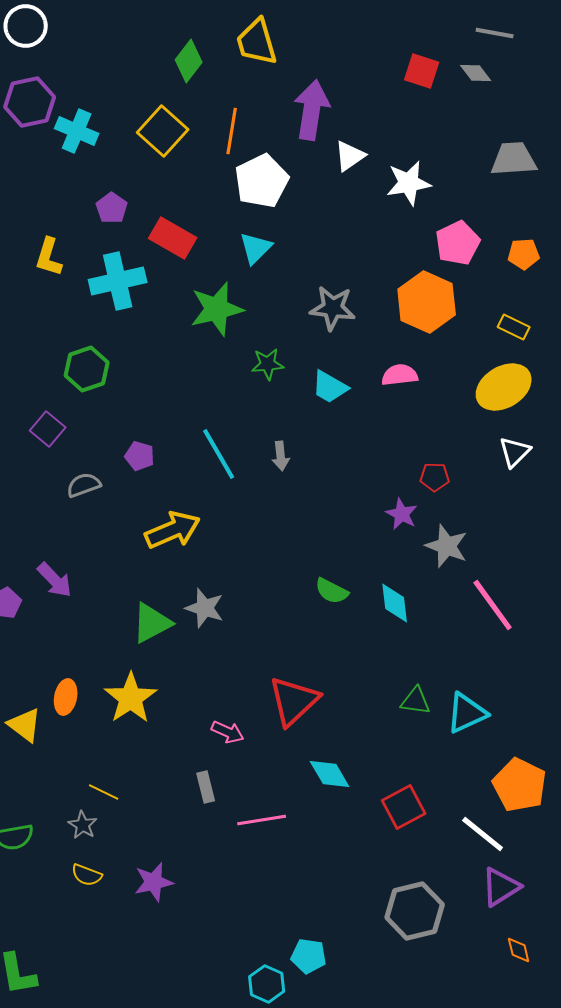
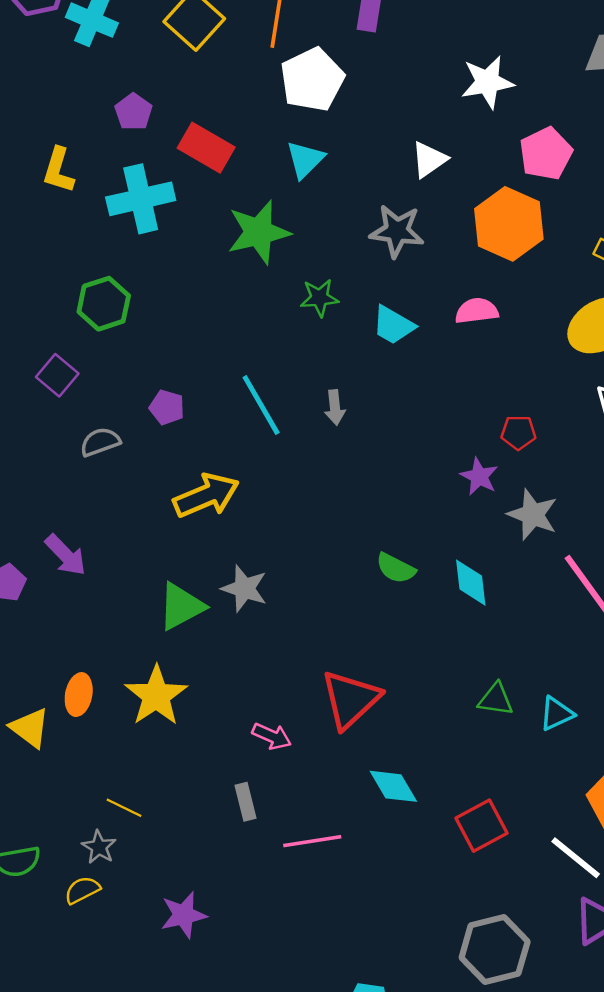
white triangle: (350, 156) -> (429, 160), moved
cyan triangle: (467, 713) -> (557, 714), size x0.7
yellow semicircle: (87, 875) -> (82, 890), moved, turned 132

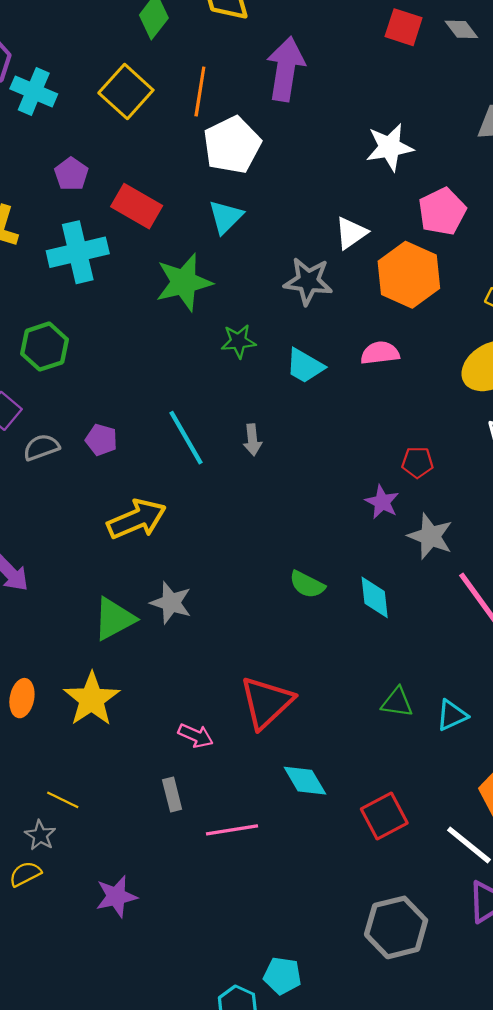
white triangle: (429, 160) -> (351, 233), moved
gray semicircle: (100, 442) -> (41, 447), moved

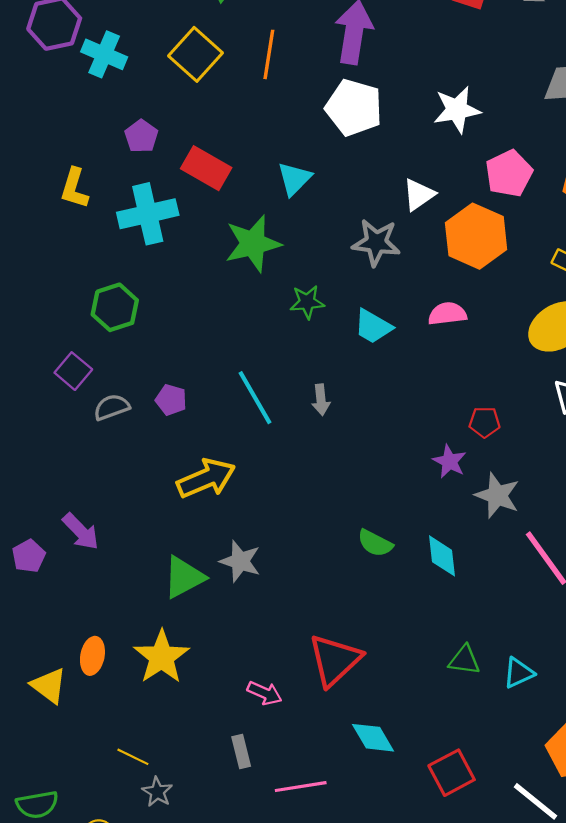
white pentagon: (232, 145) -> (354, 108), moved, turned -30
gray star: (40, 835) -> (157, 792), moved

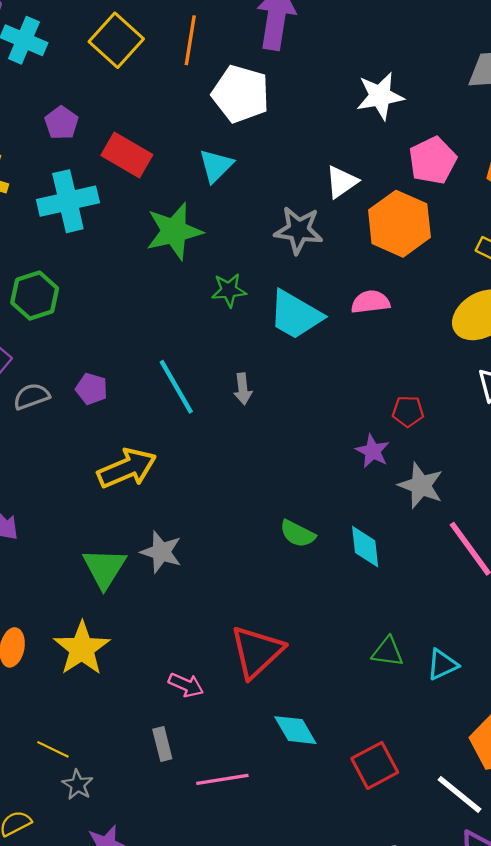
white pentagon: (354, 108) -> (241, 94), moved
cyan trapezoid: (373, 326) -> (295, 315), size x1.4
green triangle: (184, 577) -> (104, 568), turned -30

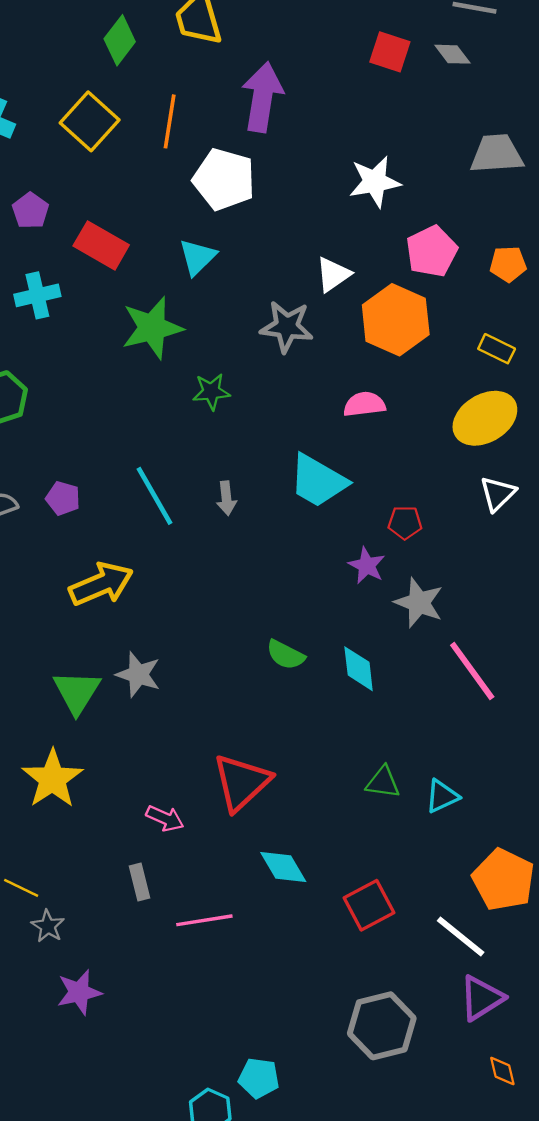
cyan cross: (68, 201) -> (37, 295), size x0.7
cyan trapezoid: (295, 315) -> (318, 481), moved

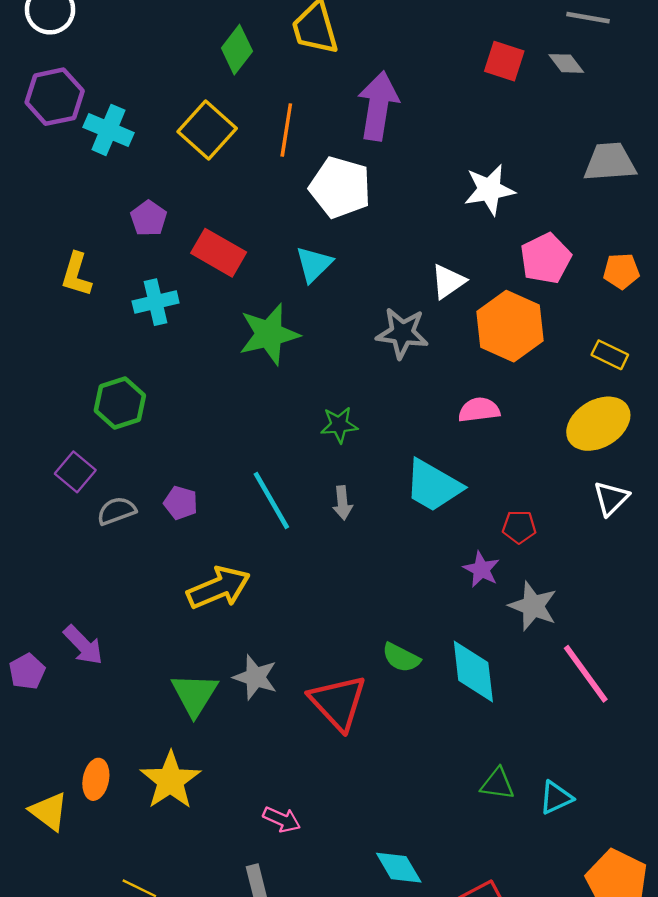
green star: (211, 392) -> (339, 425), moved
cyan diamond: (359, 669) -> (473, 671), size x1.4
red triangle: (241, 782) -> (338, 702), moved, turned -30

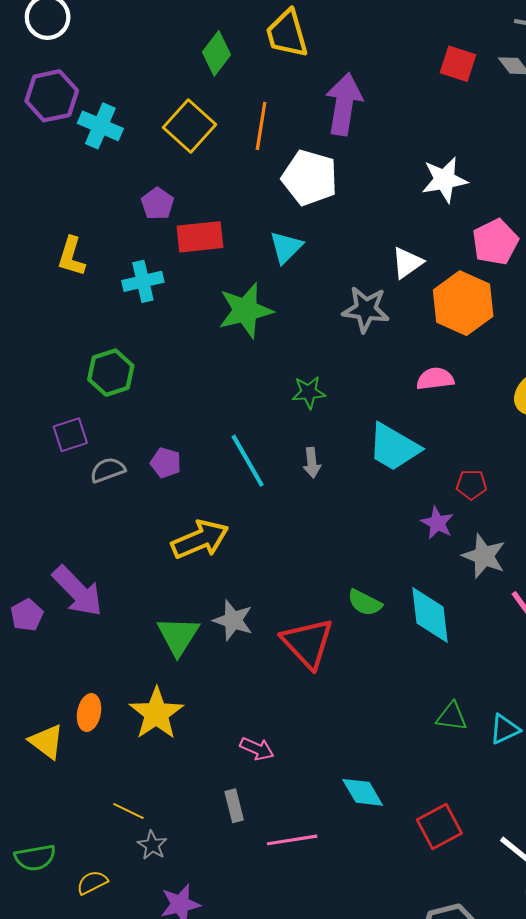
purple pentagon: (149, 218) -> (157, 204), moved
red rectangle: (219, 253) -> (200, 237), turned -36
purple square: (75, 472) -> (70, 435), turned 32
purple arrow: (83, 645) -> (78, 591), size x1.4

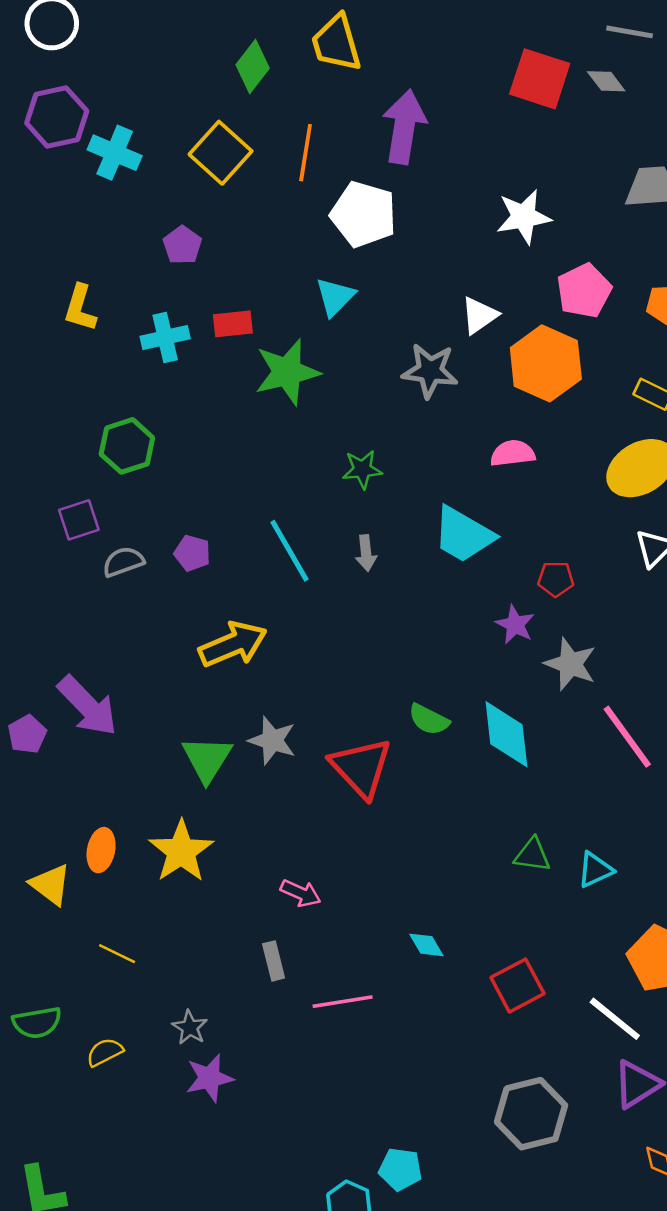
red square: (458, 64) -> (540, 79), size x1.4
red rectangle: (200, 237) -> (233, 324), moved, size x0.7
cyan diamond: (363, 792) -> (426, 945), size x0.7
yellow line: (128, 811) -> (117, 954), moved
gray star: (152, 845) -> (190, 1027), moved

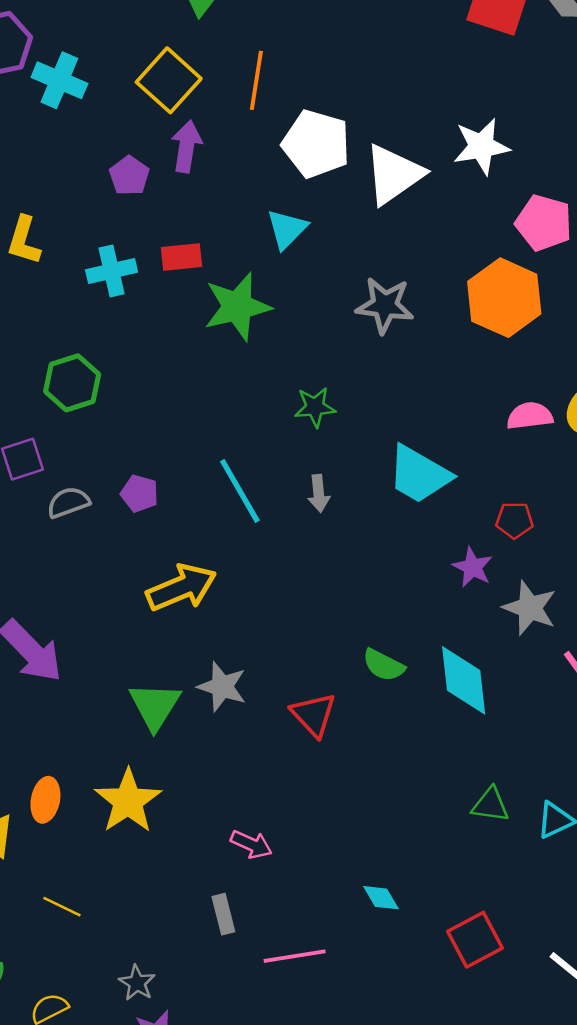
purple arrow: (404, 127) -> (187, 146), moved, size x0.7
pink pentagon: (584, 291) -> (544, 223), turned -30
white triangle: (479, 315) -> (394, 174), moved, size x1.6
pink semicircle: (513, 453) -> (530, 416), moved
red triangle: (361, 768) -> (314, 715), size x0.7

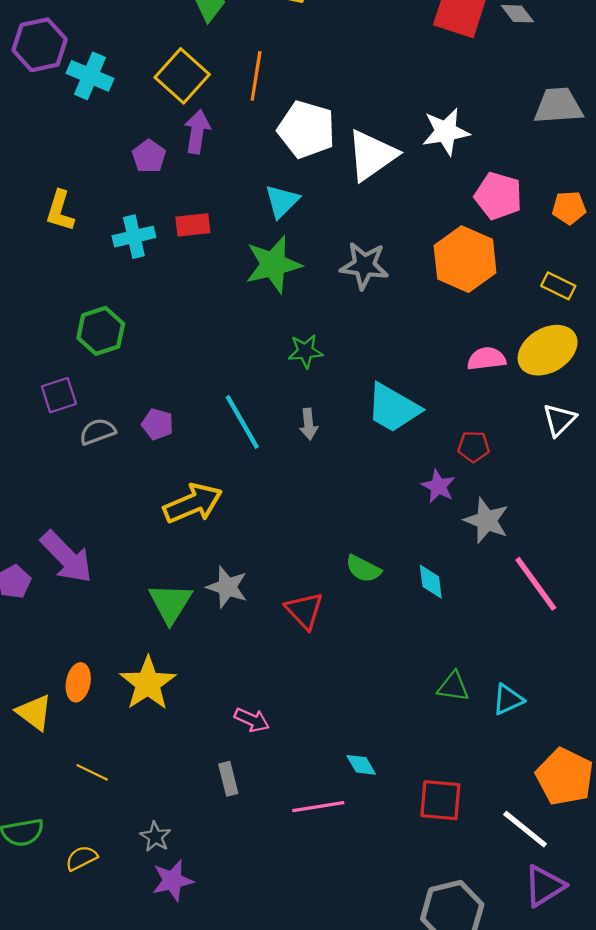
green star: (237, 307) -> (273, 264), moved
cyan diamond: (464, 680) -> (431, 582), size x0.6
red square: (475, 940) -> (440, 800), turned 33
pink line: (295, 956) -> (318, 807), moved

